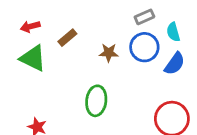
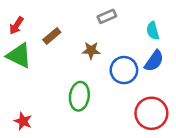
gray rectangle: (144, 17) -> (107, 16), moved
red arrow: (30, 27) -> (16, 25), turned -42
blue circle: (144, 47) -> (124, 70), moved

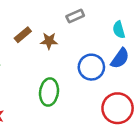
brown star: (91, 50) -> (49, 41), moved

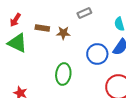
brown rectangle: (23, 35) -> (42, 28), turned 48

